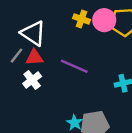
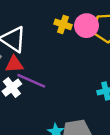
purple line: (74, 66) -> (31, 81), moved

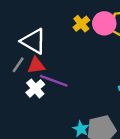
yellow cross: (63, 24) -> (81, 24), turned 35

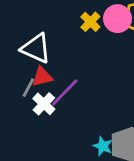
gray line: (18, 65) -> (28, 88), moved
purple line: (54, 81) -> (65, 92), turned -60

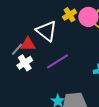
white triangle: (36, 48) -> (46, 31), moved
purple line: (65, 92) -> (57, 61), moved

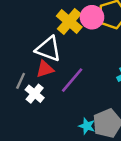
yellow cross: (70, 15) -> (69, 21), size x1.5
red triangle: (28, 44) -> (45, 69), moved

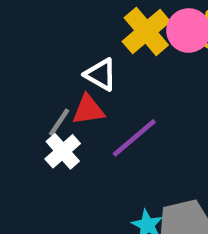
white triangle: (48, 49) -> (101, 75), size x0.7
gray line: (21, 81) -> (59, 122), moved

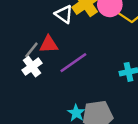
white triangle: (101, 75) -> (64, 14), moved

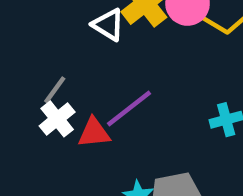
red triangle: (49, 44) -> (94, 133), moved

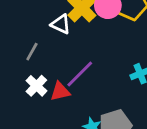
gray line: (55, 90) -> (32, 52), moved

